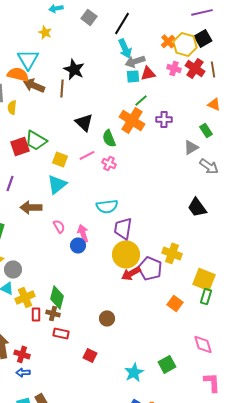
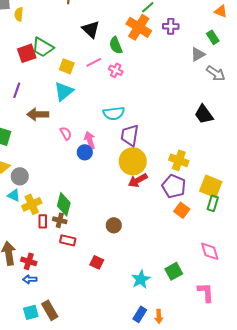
purple pentagon: (150, 268) -> (174, 186), moved
pink L-shape: (212, 382) -> (206, 292), moved

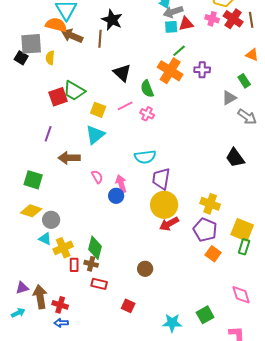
cyan star: (141, 279) -> (172, 323), turned 30

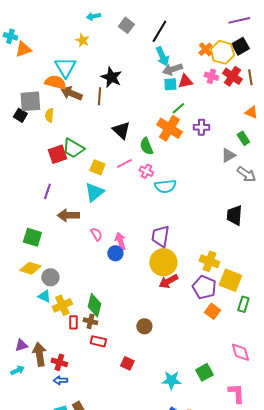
cyan semicircle: (145, 157) -> (165, 186), moved
black trapezoid: (235, 158) -> (234, 215), turned 40
yellow square: (242, 230) -> (230, 280), moved

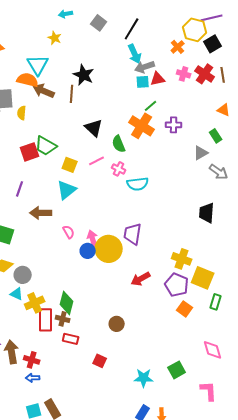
yellow hexagon: (222, 52) -> (195, 30), moved
yellow circle: (163, 262) -> (109, 249), moved
red rectangle: (73, 322) -> (46, 320), size x1.6

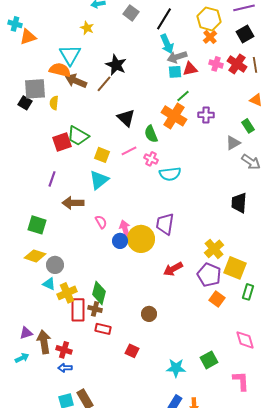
yellow hexagon: (195, 30) -> (209, 19), moved
brown line: (72, 94) -> (104, 84), turned 36
yellow cross: (182, 259) -> (214, 249), turned 30

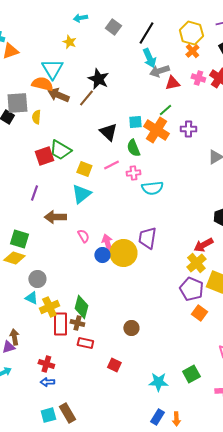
cyan square: (175, 72) -> (135, 122), moved
pink cross: (151, 159) -> (133, 173), turned -32
yellow diamond: (35, 256) -> (14, 258), moved
red arrow: (173, 269) -> (203, 245), moved
brown arrow: (44, 342) -> (14, 337), moved, size x0.7

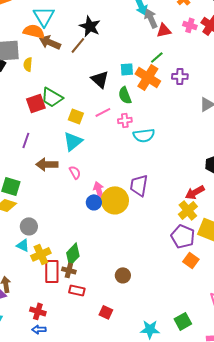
gray arrow: (159, 71) -> (151, 18), turned 84
pink semicircle: (83, 236) -> (75, 172), moved
green diamond: (81, 307) -> (73, 254), turned 30

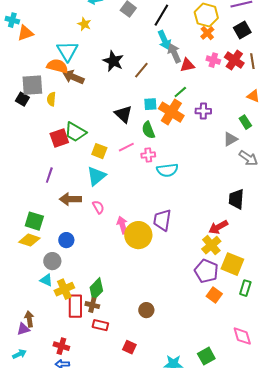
brown line: (78, 45) -> (141, 70), moved
blue circle: (94, 202) -> (66, 240), moved

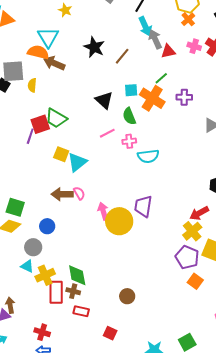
yellow square: (99, 151) -> (61, 154), moved
purple line: (49, 175) -> (30, 136), moved
brown arrow: (70, 199) -> (62, 194), moved
green diamond: (96, 289) -> (77, 275), turned -55

